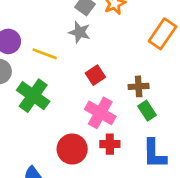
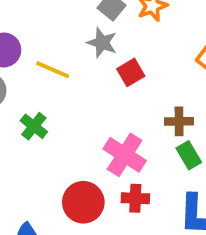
red square: (95, 75) -> (131, 72), moved
green cross: (33, 96) -> (34, 126), size x0.6

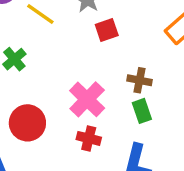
red circle: (83, 202) -> (27, 123), moved

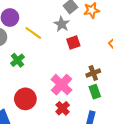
brown cross: (139, 80) -> (93, 73), turned -32
red cross: (89, 138) -> (63, 108), turned 32

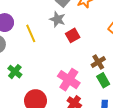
yellow line: (33, 33) -> (31, 33), turned 42
green cross: (17, 60) -> (15, 72), moved

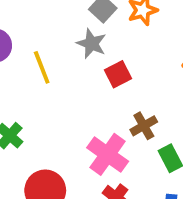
brown cross: (98, 62) -> (144, 126), moved

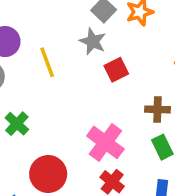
brown cross: (144, 126) -> (157, 109), moved, turned 30

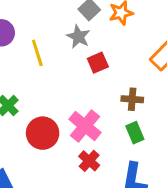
red circle: (48, 174) -> (43, 133), moved

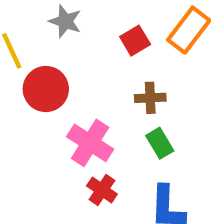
red square: (98, 63) -> (135, 41), moved
red circle: (43, 133) -> (46, 89), moved

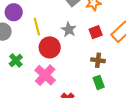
gray star: (65, 21) -> (69, 30), moved
pink cross: (90, 143) -> (45, 75), moved

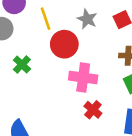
pink cross: (45, 75) -> (83, 78), moved, turned -30

